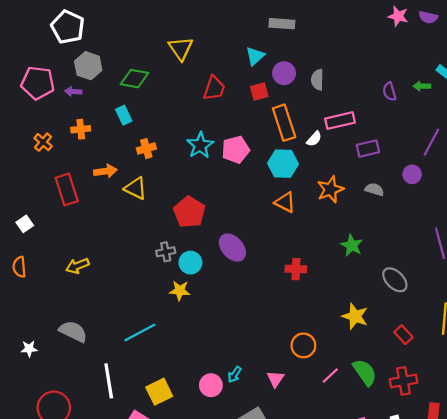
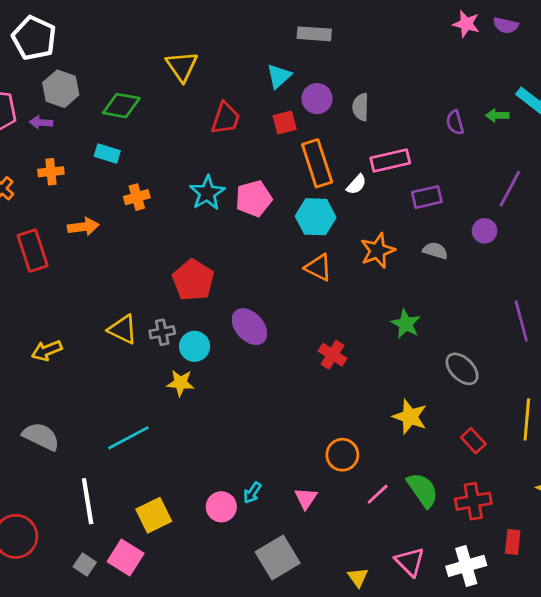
cyan rectangle: (124, 115) -> (107, 153), turned -48
yellow triangle: (136, 188) -> (123, 329), moved
red cross: (296, 269) -> (332, 355), turned 30

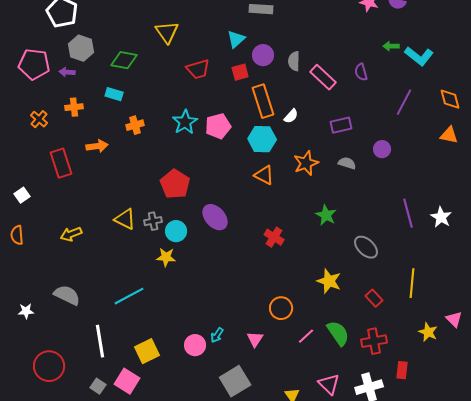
green arrow: (497, 115) -> (391, 46), moved
red trapezoid: (226, 118) -> (198, 69), turned 55
pink rectangle: (390, 160) -> (323, 77), moved, turned 56
purple line: (510, 189) -> (404, 102), moved

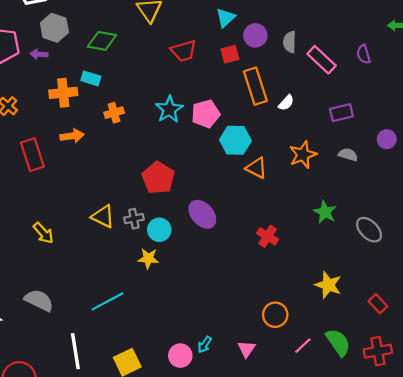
orange cross: (74, 107) -> (63, 93), moved, size x1.4
cyan hexagon: (262, 139) -> (235, 140), moved
yellow arrow: (71, 234) -> (43, 233), turned -110
gray ellipse: (366, 247) -> (369, 230), moved

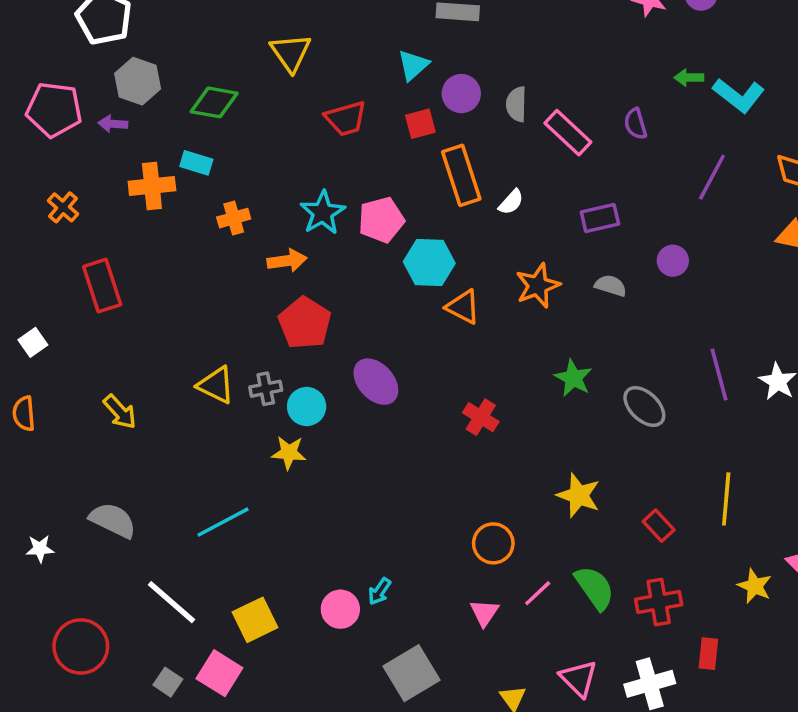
orange arrow: (72, 136) -> (287, 261), moved
pink triangle: (247, 349) -> (484, 613), moved
white line: (75, 351) -> (171, 602), turned -40

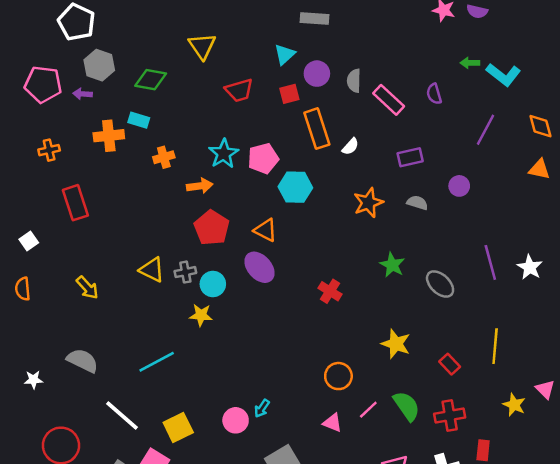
orange cross: (63, 207) -> (49, 150), turned 36
orange triangle: (463, 307) -> (265, 230), moved
pink triangle: (484, 613) -> (332, 423), turned -42

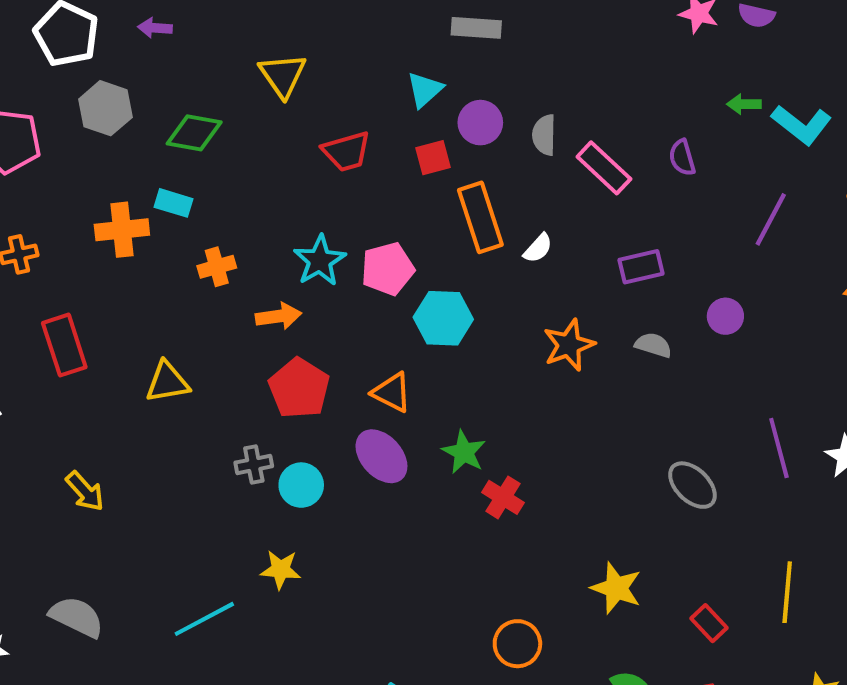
purple arrow: (83, 94) -> (155, 28), moved
green star: (392, 265) -> (464, 452), moved
yellow triangle: (152, 270) -> (167, 382), moved, turned -36
yellow star: (201, 315) -> (281, 570), moved

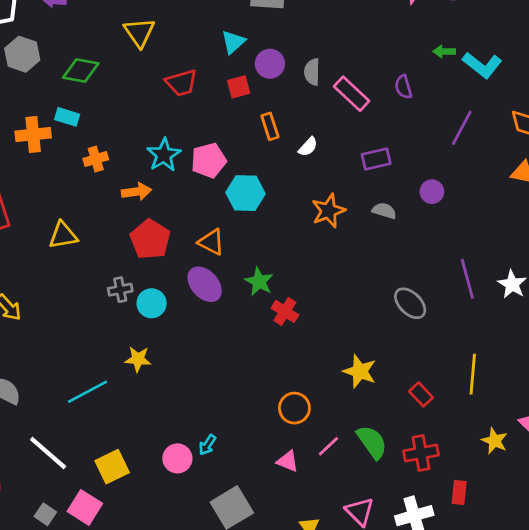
orange rectangle: (480, 217) -> (270, 126), size x0.6

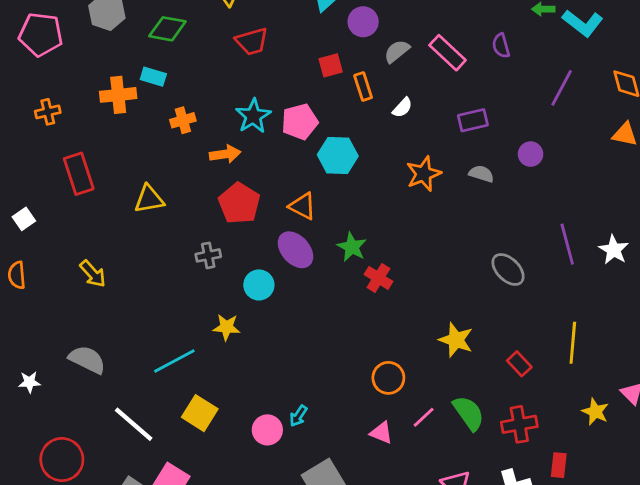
gray semicircle: (312, 72) -> (397, 51), moved, turned 50
red trapezoid: (181, 83) -> (252, 41), moved
red square: (239, 87) -> (331, 65), moved
cyan circle: (152, 303) -> (259, 285), moved
yellow square: (112, 467) -> (200, 413), moved, turned -32

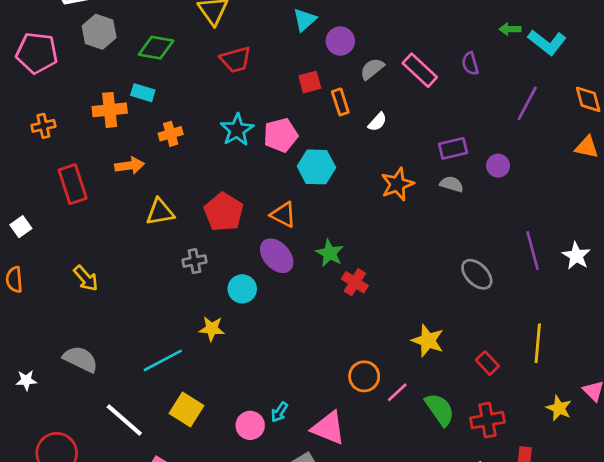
purple rectangle: (473, 120) -> (453, 148), moved
orange arrow: (225, 154) -> (130, 166), moved
yellow triangle: (149, 199) -> (160, 212), moved
pink line: (424, 417) -> (397, 392), moved
pink triangle: (381, 433) -> (328, 428), moved, size x1.6

